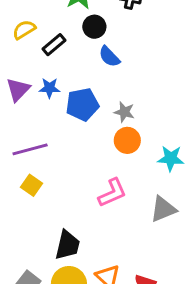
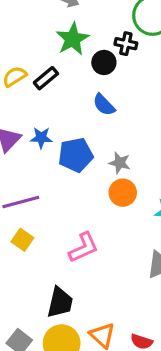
black circle: (94, 27) -> (104, 62), moved
black rectangle: (54, 45) -> (46, 78), moved
pink L-shape: (112, 193) -> (84, 248), moved

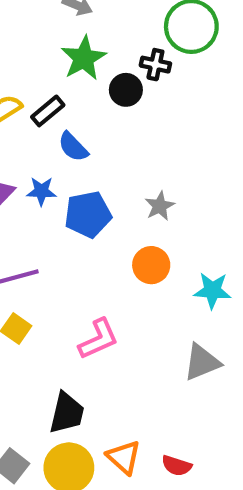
blue semicircle: (104, 105) -> (73, 147), moved
gray star: (120, 163) -> (160, 206), moved, turned 30

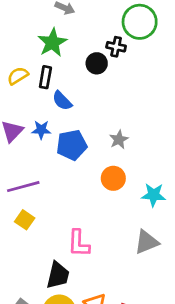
green star: (84, 58) -> (52, 43), moved
black rectangle: (48, 111) -> (45, 77), turned -40
pink L-shape: (98, 339) -> (79, 243), moved, turned 116

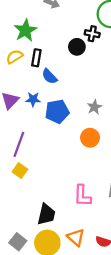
green star: (52, 43) -> (25, 30), moved
purple line: (23, 187) -> (19, 144), turned -55
pink L-shape: (79, 243) -> (82, 196), moved

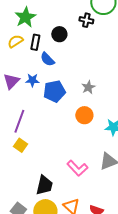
black circle: (77, 47) -> (59, 34), moved
pink L-shape: (82, 196) -> (77, 168), turned -45

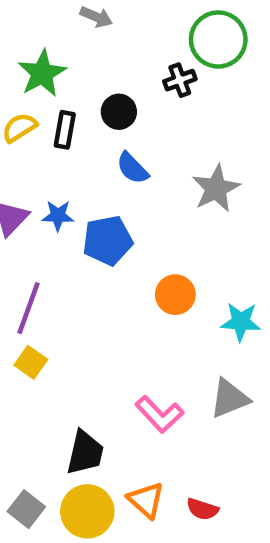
black cross: (86, 20) -> (180, 80), turned -32
blue semicircle: (47, 59) -> (132, 168), moved
gray star: (88, 87) -> (216, 189), moved, size x1.5

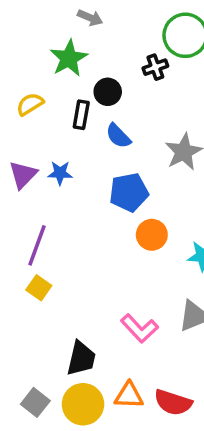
green star: (42, 73) -> (69, 58), moved
black rectangle: (65, 130) -> (81, 115), moved
blue pentagon: (108, 240) -> (129, 192), moved
orange triangle: (146, 500) -> (129, 395), turned -40
red semicircle: (202, 509) -> (173, 402), size x1.5

